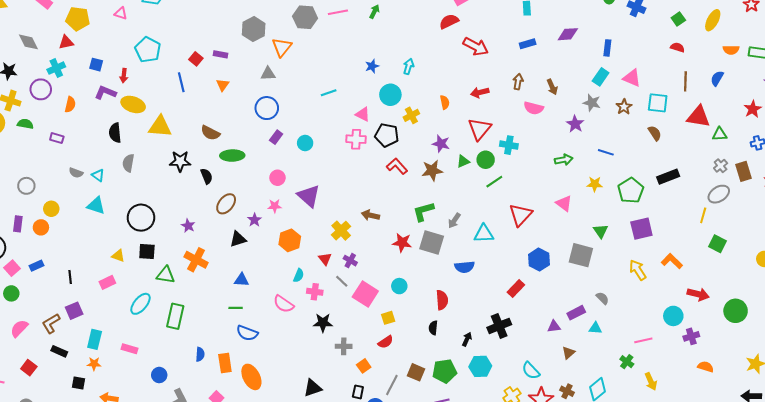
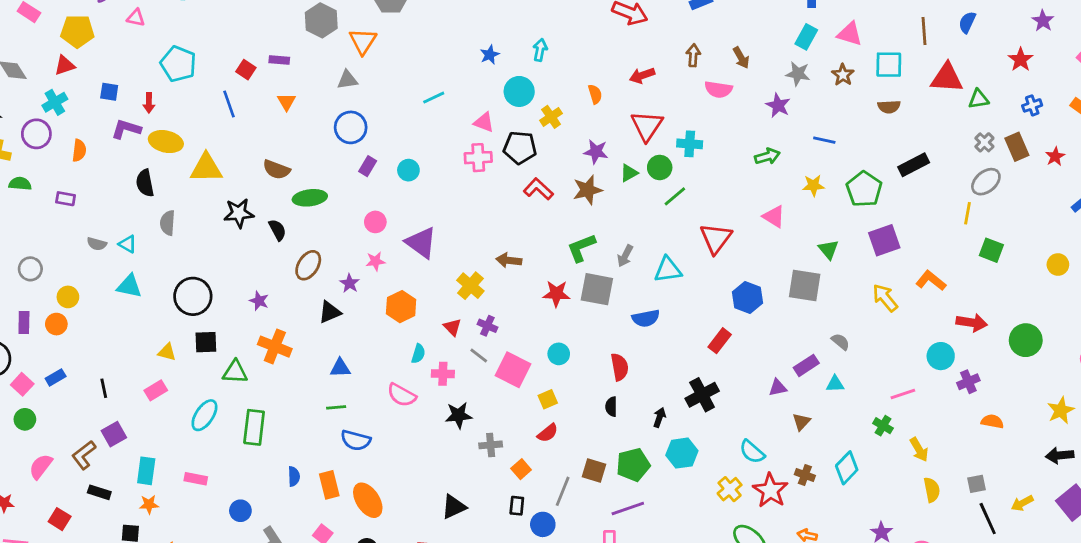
brown semicircle: (655, 133) -> (889, 107), turned 126

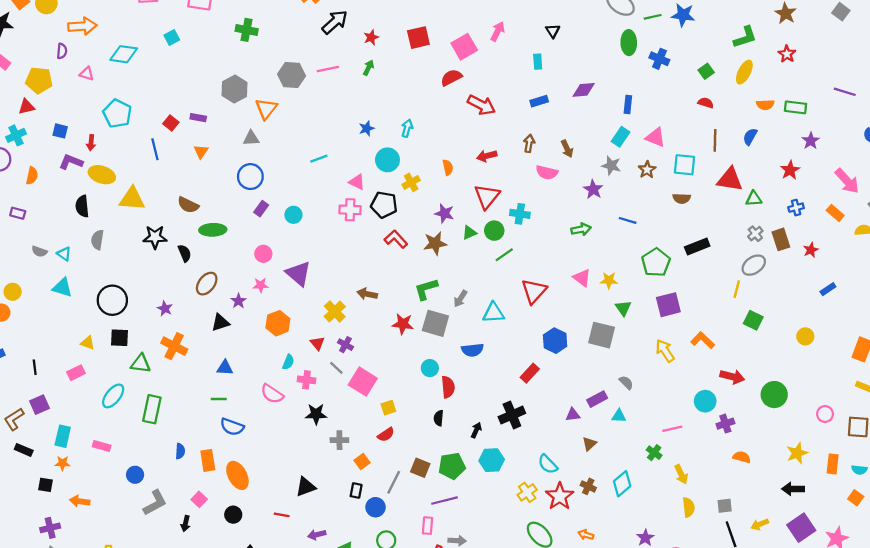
yellow star: (813, 185) -> (609, 280), moved
cyan circle: (559, 354) -> (430, 368), moved

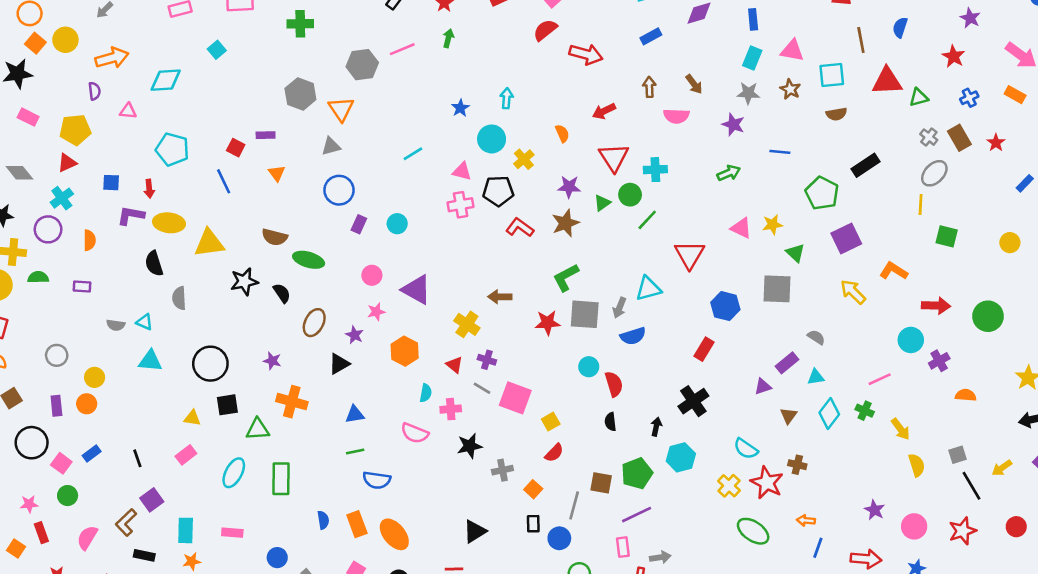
green ellipse: (213, 230) -> (309, 260), turned 30
gray arrow: (460, 299) -> (619, 308), moved
cyan diamond: (622, 484) -> (829, 413), moved

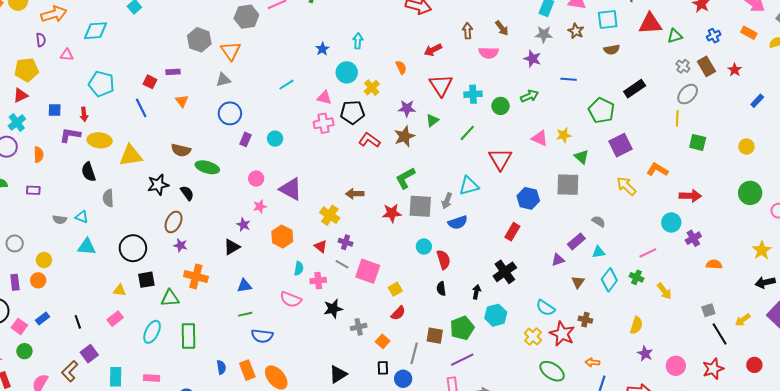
green circle: (630, 195) -> (501, 106), moved
green circle: (988, 316) -> (750, 193), moved
brown ellipse: (314, 323) -> (174, 222), moved
yellow semicircle: (917, 465) -> (636, 325), moved, turned 36

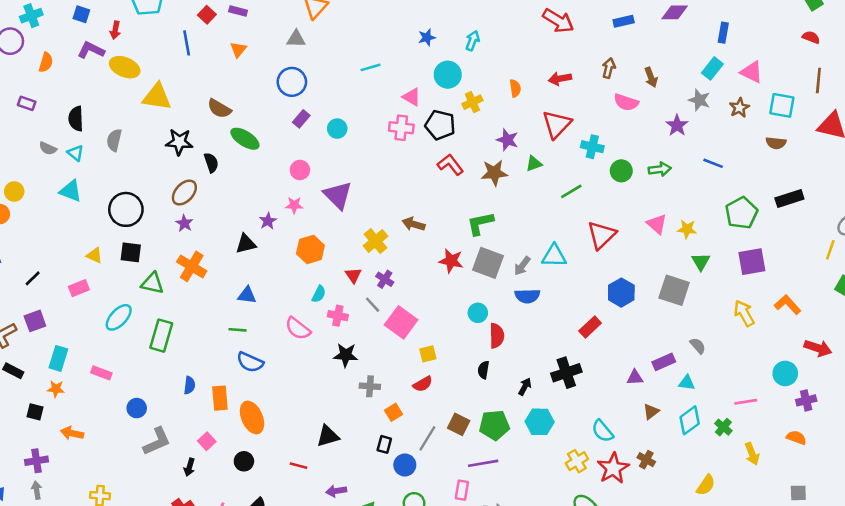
black semicircle: (88, 172) -> (76, 119), moved
orange semicircle: (714, 264) -> (796, 438), moved
black line: (78, 322) -> (33, 278), turned 48

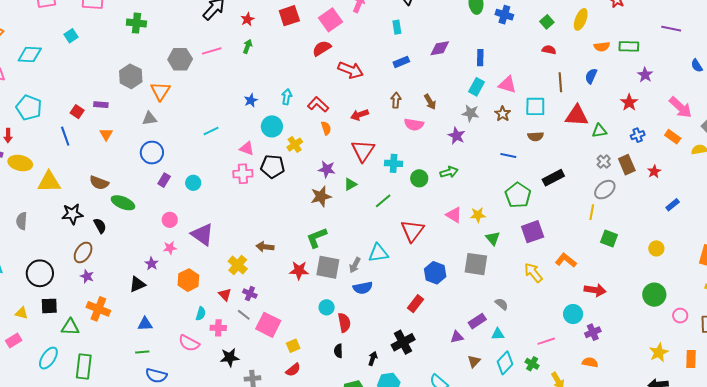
blue line: (713, 163) -> (508, 156), moved
red L-shape: (450, 165) -> (318, 105), moved

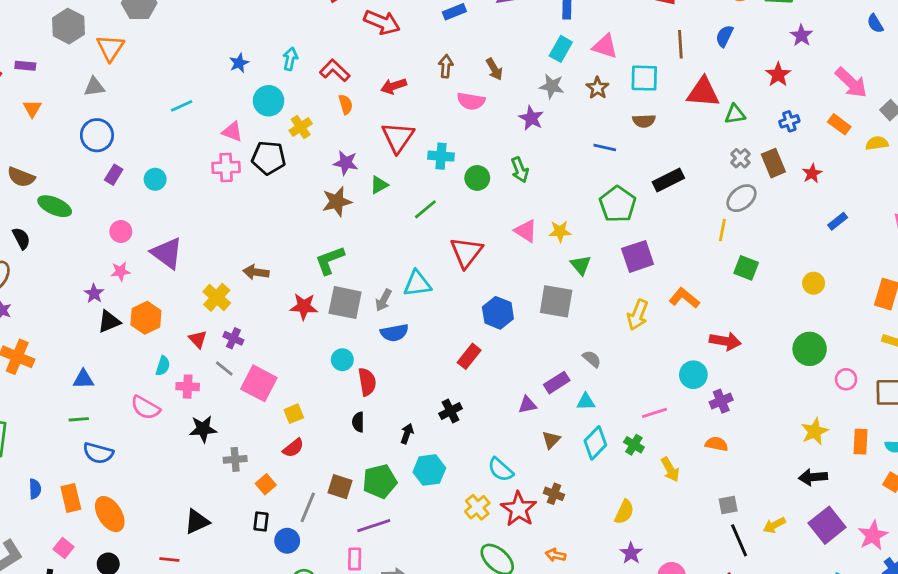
green arrow: (449, 172) -> (520, 170), turned 84
yellow arrow: (533, 273) -> (638, 315), turned -120
black triangle: (137, 284) -> (109, 322), moved
black cross: (403, 342) -> (451, 411), size x0.7

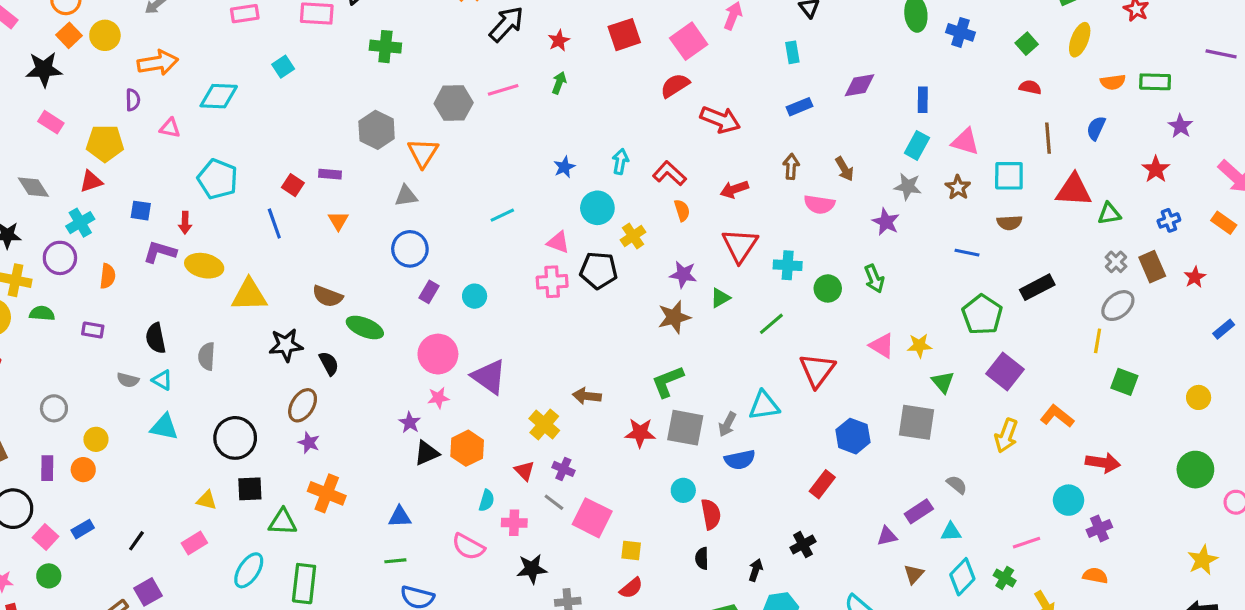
pink circle: (121, 231) -> (438, 354), size x1.6
purple square: (638, 256) -> (1005, 371), turned -32
yellow square: (294, 414) -> (631, 550), turned 30

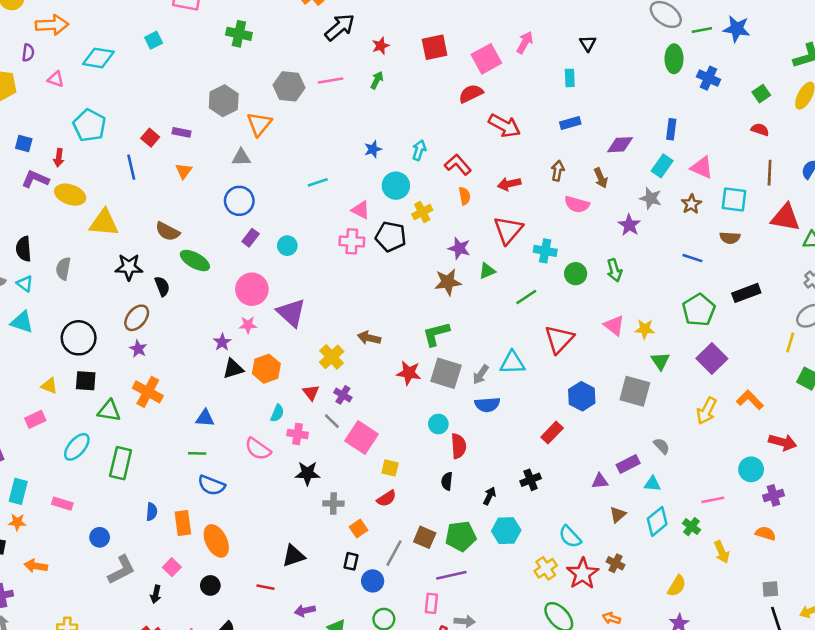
purple diamond: (860, 85) -> (620, 145), moved

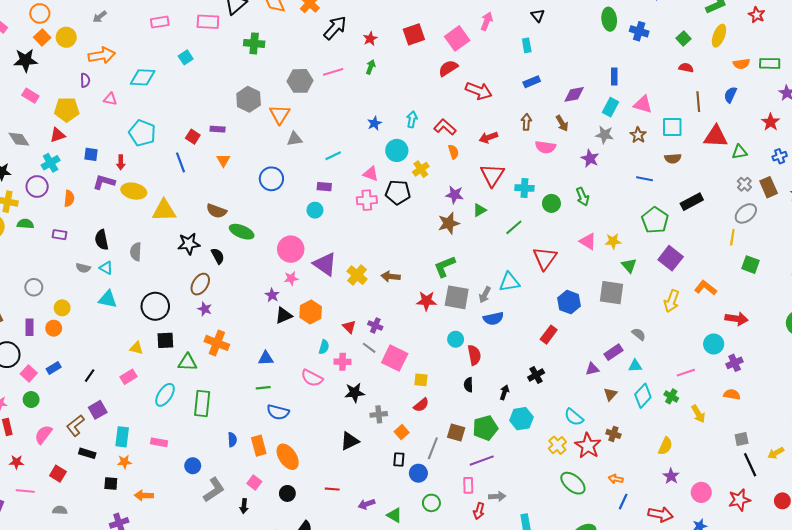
gray triangle: (241, 157) -> (295, 139), moved
purple rectangle: (251, 238) -> (324, 187), moved, turned 64
yellow cross: (332, 357) -> (357, 275), moved
black triangle: (294, 556) -> (350, 441), moved

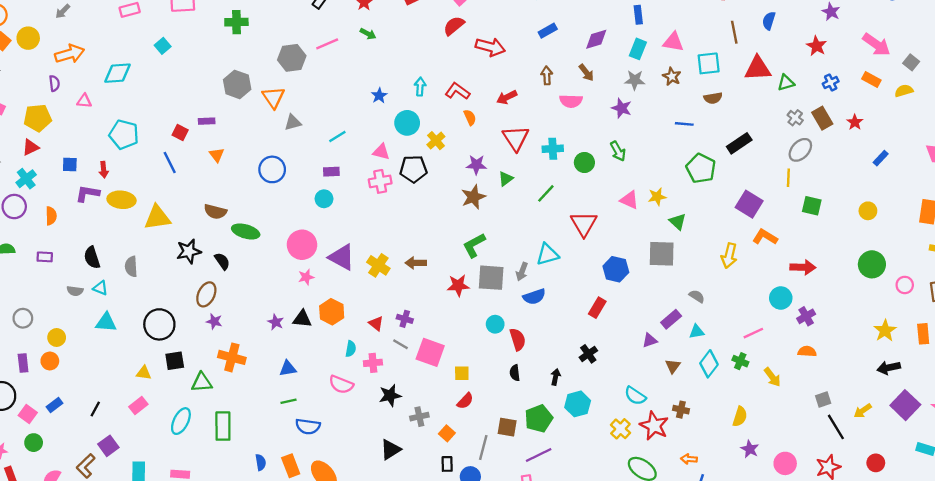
green arrow: (371, 67) -> (368, 34), turned 104
purple square: (671, 258) -> (749, 204), moved
purple star: (272, 295) -> (276, 322), moved
black triangle: (284, 315) -> (302, 319), turned 36

